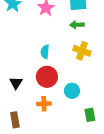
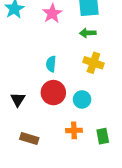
cyan circle: (72, 91) -> (82, 99), moved
orange cross: (44, 104) -> (74, 130), moved
brown rectangle: (15, 120) -> (29, 138), moved, turned -63

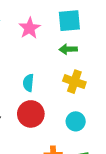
cyan circle: (82, 99) -> (76, 121), moved

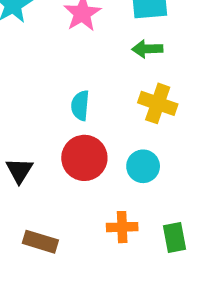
cyan circle: (76, 121) -> (143, 166), moved

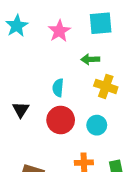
green arrow: (147, 49) -> (90, 59), moved
black triangle: (19, 170) -> (21, 110), moved

